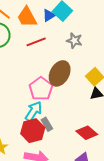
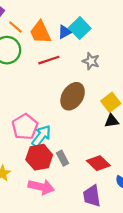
pink pentagon: (41, 89) -> (25, 127), moved
gray rectangle: (47, 124) -> (63, 158), moved

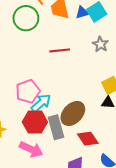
red line: (49, 60) -> (60, 50), moved
brown ellipse: (73, 96) -> (73, 113), moved
gray rectangle: (63, 158) -> (56, 127), size x1.6

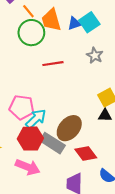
green circle: (26, 18) -> (31, 33), moved
pink pentagon: (28, 91) -> (22, 107), turned 30
gray rectangle: (56, 127) -> (52, 143), turned -40

